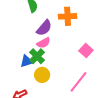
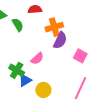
purple semicircle: (44, 28) -> (60, 40), moved
green cross: (37, 56) -> (17, 70), moved

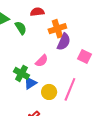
pink line: (81, 88) -> (70, 89), moved

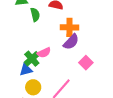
green cross: (22, 73) -> (32, 59), moved
yellow circle: (49, 92) -> (33, 87), moved

